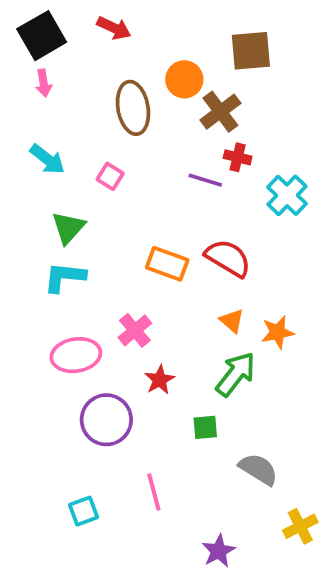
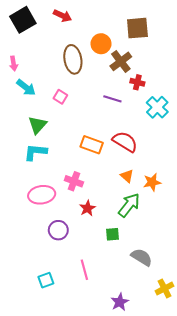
pink arrow: (44, 83) -> (14, 64), moved
red cross: (238, 157) -> (137, 82), moved
pink cross: (135, 330) -> (74, 181), turned -30
purple circle: (106, 420) -> (58, 230), size x0.7

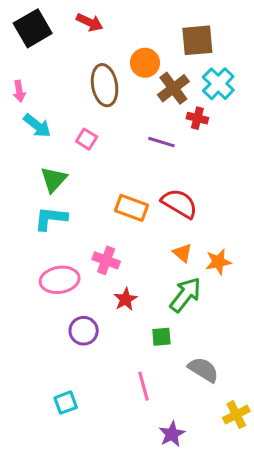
cyan cross: (157, 107) -> (218, 84), moved
pink line: (84, 270) -> (143, 386), moved

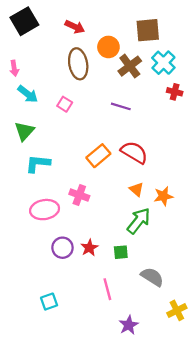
red arrow: (90, 22) -> (75, 27), moved
red cross: (197, 118) -> (175, 92), moved
green triangle: (54, 180) -> (24, 131), moved
orange rectangle: (131, 208) -> (98, 156), turned -60
red star: (126, 299) -> (89, 248), moved

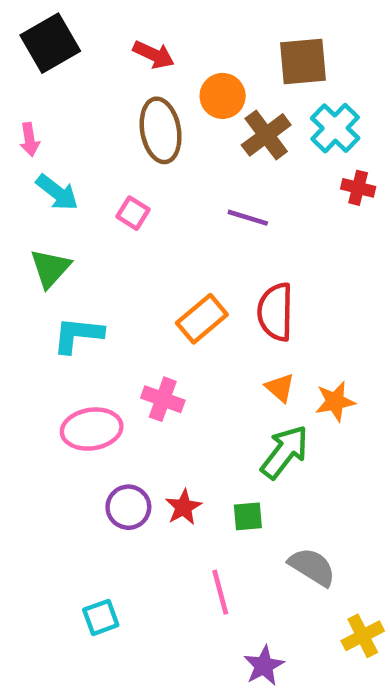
red semicircle: (134, 152) -> (275, 312), turned -120

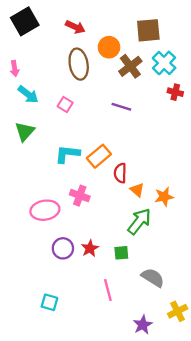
red semicircle: (275, 312) -> (120, 173), moved, size x0.7
cyan L-shape: (78, 335) -> (67, 154), moved
cyan square: (101, 617) -> (49, 302), turned 36
purple star: (264, 666) -> (143, 325), moved

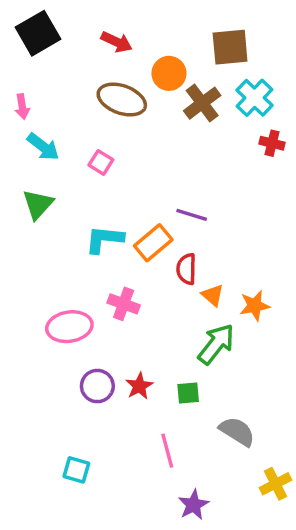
brown ellipse: (79, 64) -> (122, 100), turned -60
purple line: (121, 107) -> (192, 215), moved
purple star: (143, 325) -> (193, 505), moved

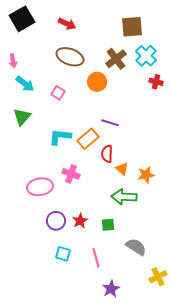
orange circle: (169, 73) -> (97, 82), moved
green arrow: (216, 344) -> (124, 197), turned -125
cyan square: (76, 470) -> (63, 254), moved

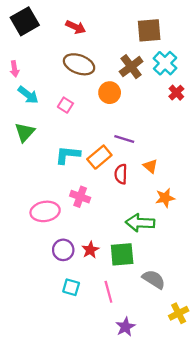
red cross: (156, 82) -> (176, 93), turned 32
orange triangle: (122, 169) -> (150, 166), moved
green square: (108, 225) -> (122, 254), size x1.6

